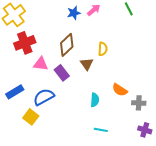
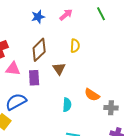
blue star: (74, 13) -> (38, 17), moved
yellow semicircle: (103, 49) -> (75, 46), moved
purple rectangle: (62, 73) -> (34, 78), turned 35

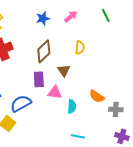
pink triangle: (13, 69) -> (55, 92), moved

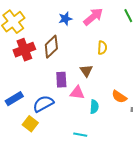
pink arrow: (71, 16) -> (93, 17), size x1.5
brown diamond: (44, 51) -> (51, 47), moved
cyan line: (78, 136) -> (80, 135), moved

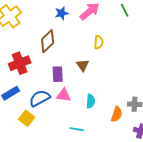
red cross: (24, 50) -> (20, 63), moved
pink triangle: (77, 93) -> (64, 95), moved
orange semicircle: (119, 97) -> (117, 114), moved, turned -105

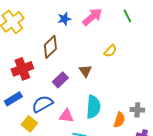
yellow semicircle: (99, 42) -> (110, 51), moved, turned 40
purple rectangle: (58, 74) -> (60, 80), turned 49
pink triangle: (64, 95) -> (66, 116), moved
cyan semicircle: (91, 101) -> (93, 107), size x1.6

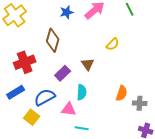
brown diamond: (50, 47) -> (53, 40), turned -30
cyan semicircle: (93, 107) -> (82, 92), moved, size x0.7
orange semicircle: (119, 120) -> (122, 93), moved

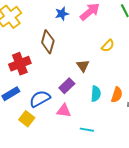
purple rectangle: (63, 73) -> (67, 86), moved
cyan semicircle: (82, 92) -> (96, 94), moved
cyan line: (82, 128) -> (87, 130), moved

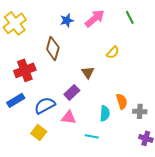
cyan semicircle: (96, 94) -> (105, 113), moved
orange semicircle: (117, 95) -> (122, 101), turned -35
yellow square: (27, 119) -> (39, 132), moved

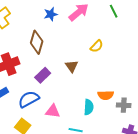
purple rectangle: (72, 92) -> (43, 75), moved
orange semicircle: (122, 101) -> (106, 95), turned 105

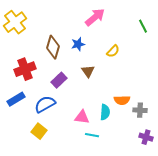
green line: (114, 11) -> (143, 26), moved
blue star: (51, 14) -> (78, 44), moved
pink triangle: (53, 111) -> (82, 117), moved

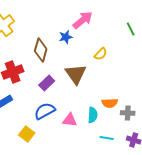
blue star: (78, 44) -> (66, 37), moved
brown triangle: (88, 71) -> (76, 74), size x1.6
blue semicircle: (45, 104) -> (45, 111), moved
cyan line: (92, 135) -> (107, 138), moved

